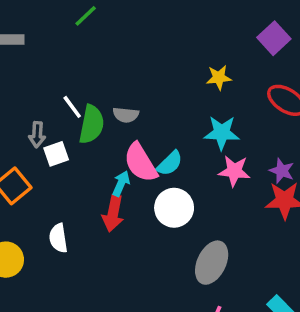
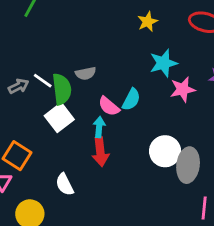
gray arrow: (37, 135) -> (19, 86), moved, turned -102
white square: (56, 154) -> (59, 118), moved, size x1.4
pink semicircle: (141, 163) -> (109, 106), size x0.7
white circle: (174, 208) -> (165, 151), moved

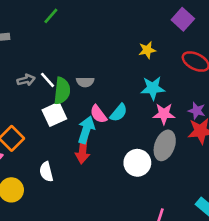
cyan arrow: (99, 127) -> (86, 130), size x1.5
gray ellipse: (188, 165) -> (165, 145), moved

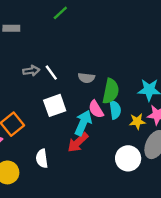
yellow star: (147, 50) -> (137, 121), moved
green semicircle: (62, 91) -> (111, 91), moved
cyan semicircle: (119, 113) -> (115, 110), turned -54
red arrow: (83, 151) -> (78, 142), turned 35

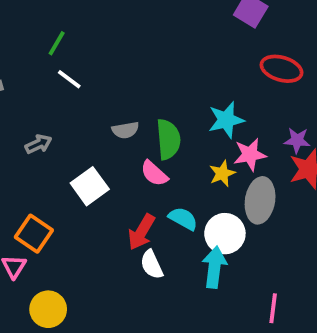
white line: (51, 73) -> (69, 79), moved
cyan semicircle: (115, 110) -> (183, 219), moved, turned -36
cyan arrow: (83, 123) -> (214, 267), moved
white semicircle: (42, 159) -> (152, 265), moved

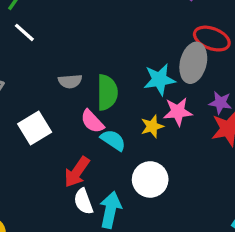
gray ellipse: (260, 200) -> (193, 63), moved
cyan semicircle: (183, 219) -> (113, 140), moved
cyan arrow: (214, 267) -> (110, 210), moved

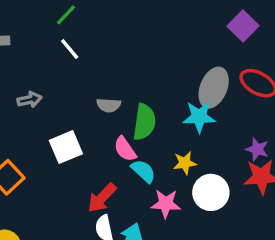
gray ellipse: (193, 63) -> (214, 88), moved
pink star: (178, 112) -> (166, 204), moved
white circle: (150, 179) -> (211, 192), moved

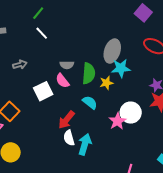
gray ellipse: (214, 88) -> (112, 51), moved
pink semicircle: (125, 149) -> (62, 81), moved
yellow star: (185, 163) -> (106, 83), moved
pink star: (166, 204) -> (117, 121), moved, turned -30

